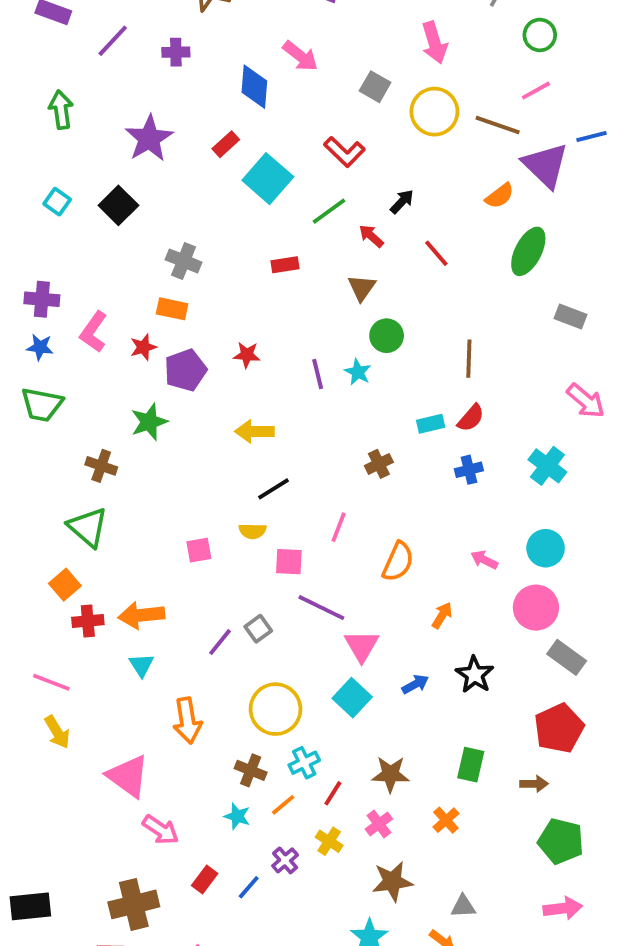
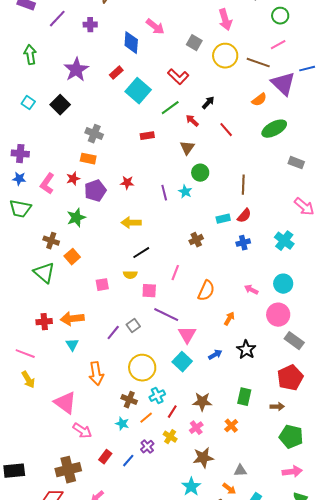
green ellipse: (528, 251) -> (274, 129), turned 35
pink L-shape: (94, 332) -> (47, 184), moved
orange square: (65, 585) -> (72, 257), moved

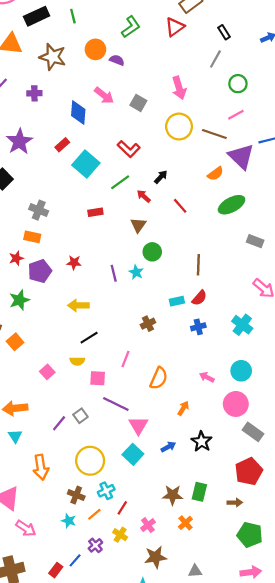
gray square: (194, 43) -> (138, 103), moved
pink square: (102, 285) -> (47, 372), turned -32
brown star: (202, 402) -> (173, 495), moved
red rectangle: (105, 457) -> (56, 570), moved

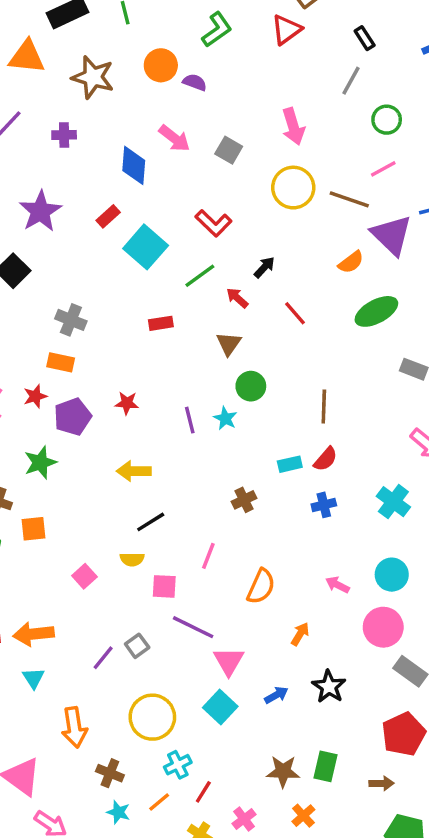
orange square: (15, 342) -> (34, 529), turned 35
brown cross: (76, 495) -> (110, 773), moved

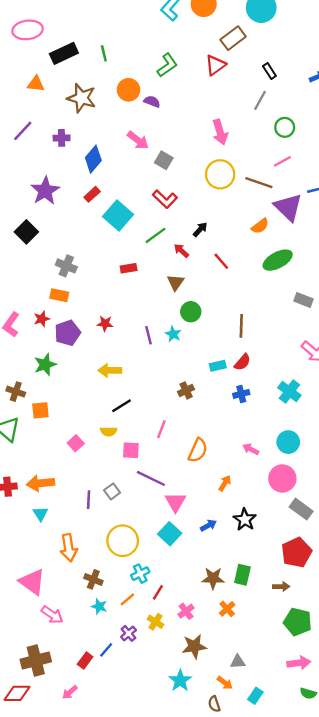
orange triangle: (27, 57) -> (36, 84), size x0.7
gray square: (229, 150) -> (164, 160), moved
blue diamond: (134, 165) -> (93, 159), moved, turned 36
purple line: (103, 658) -> (89, 500), turned -36

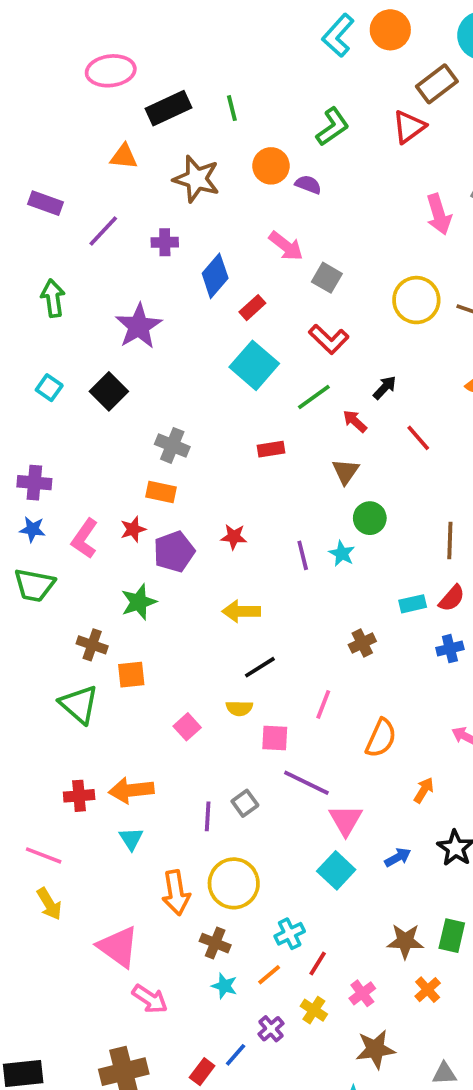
pink arrow: (220, 132) -> (439, 214), moved
red rectangle: (92, 194) -> (252, 308), moved
yellow circle: (123, 541) -> (234, 883), moved

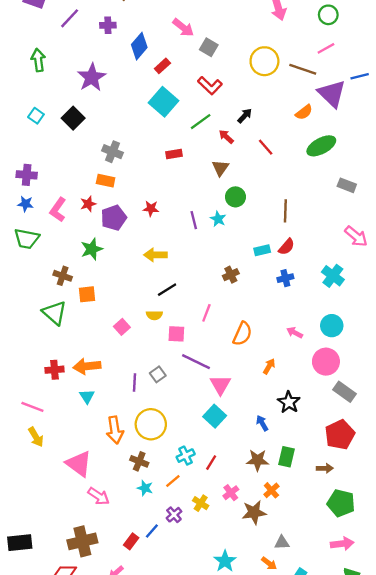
blue arrow: (398, 857) -> (262, 423), moved, turned -91
red line: (318, 964) -> (211, 463), moved
brown star: (375, 1049) -> (254, 512), moved

